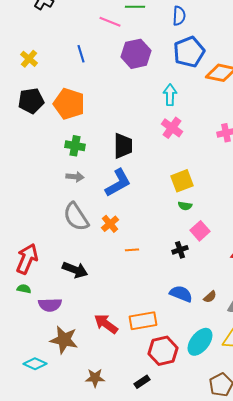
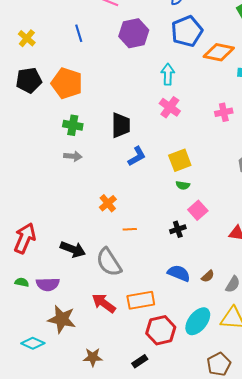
blue L-shape: (118, 183) -> (137, 156), moved, size x0.7
gray semicircle: (76, 217) -> (109, 262), moved
green semicircle: (24, 289) -> (22, 282), moved

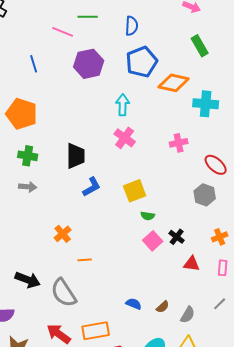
green semicircle: (183, 185) -> (148, 216), moved
black cross: (178, 229) -> (177, 237), moved, turned -35
blue semicircle: (179, 273) -> (134, 304), size x0.7

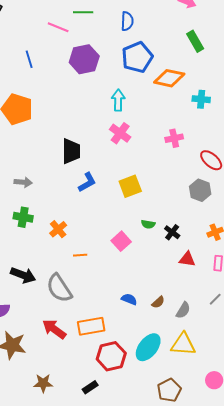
cyan cross: (206, 104) -> (201, 99), size x0.7
green cross: (28, 156) -> (23, 217), moved
green semicircle: (148, 216) -> (148, 224), moved
pink square: (153, 241) -> (121, 241), moved

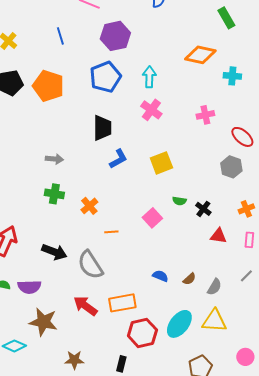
blue pentagon: (137, 57) -> (105, 77), moved
black rectangle: (90, 387) -> (121, 364), turned -42

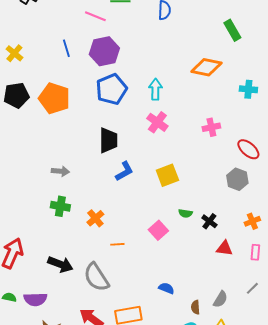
purple hexagon: (115, 36) -> (104, 51), moved
cyan cross: (232, 76) -> (248, 89), moved
brown semicircle: (189, 279) -> (195, 307), moved, turned 128

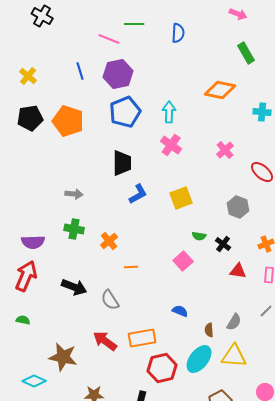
pink cross: (211, 127) -> (225, 150), turned -30
gray hexagon: (237, 179) -> (238, 207), moved
pink square: (158, 230) -> (183, 261), moved
gray semicircle: (96, 277) -> (110, 300), size x0.7
purple semicircle: (35, 299) -> (33, 242), moved

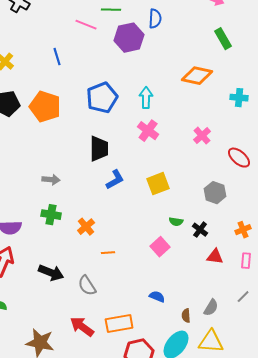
purple hexagon: (118, 74) -> (129, 38), moved

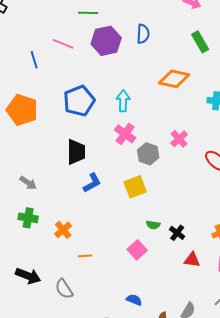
blue semicircle: (155, 19) -> (143, 34), moved
pink line: (86, 25) -> (63, 44), moved
gray arrow: (51, 180) -> (28, 183), turned 30
gray hexagon: (215, 193) -> (148, 154), moved

